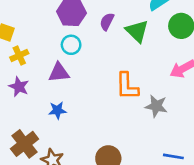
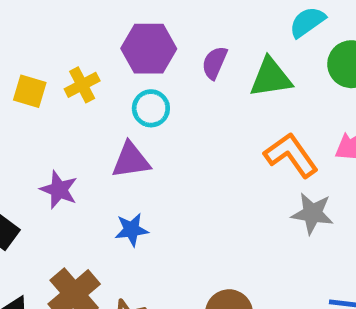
green triangle: (137, 31) -> (271, 78), turned -50
yellow cross: (19, 55) -> (82, 85), moved
orange L-shape: (127, 86) -> (291, 155), moved, turned 148

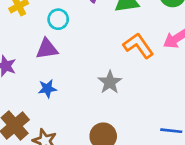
gray star: (312, 213) -> (110, 82), moved, turned 30

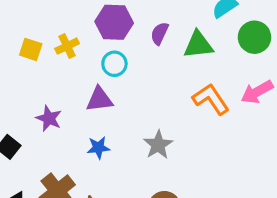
gray star: (110, 82) -> (158, 145), moved

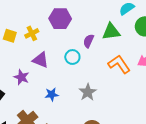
purple semicircle: (160, 33) -> (89, 41), moved
cyan circle: (114, 64) -> (72, 57), moved
purple triangle: (99, 99) -> (40, 60), moved, turned 30

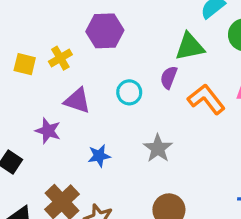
purple semicircle: (89, 41) -> (169, 77), moved

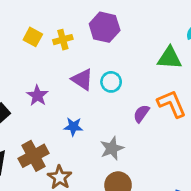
purple semicircle: (169, 77) -> (141, 114), moved
purple triangle: (77, 101) -> (82, 79), moved
gray star: (158, 148) -> (112, 148), moved

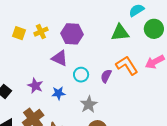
purple hexagon: (105, 27) -> (72, 34), moved
cyan circle: (111, 82) -> (81, 75), moved
purple star: (37, 96) -> (35, 86), moved

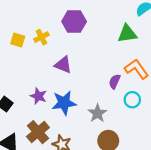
purple hexagon: (72, 34) -> (74, 21), moved
cyan circle: (81, 75) -> (132, 100), moved
blue star: (58, 93) -> (64, 103), size x1.6

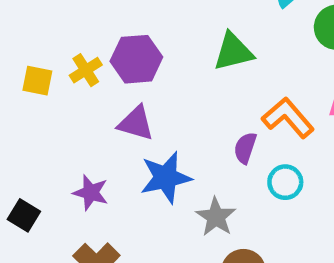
purple hexagon: (74, 21) -> (136, 59), moved
green triangle: (127, 34) -> (233, 52), moved
blue star: (64, 103) -> (166, 177), moved

